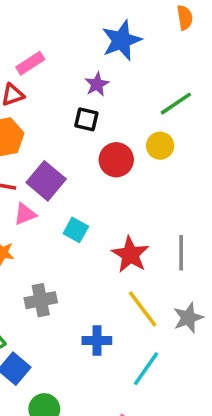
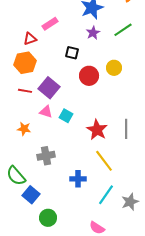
pink rectangle: (30, 63) -> (50, 24), moved
purple star: (97, 84) -> (93, 33), moved
green line: (176, 104) -> (123, 30), moved
pink triangle: (25, 214) -> (46, 112), moved, turned 40
gray star: (188, 318) -> (130, 202), moved

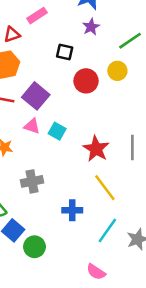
green line: (123, 30) -> (130, 41), moved
green circle: (48, 218) -> (34, 247), moved

